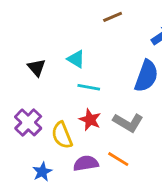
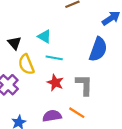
gray L-shape: (128, 122) -> (84, 85), turned -120
yellow semicircle: (62, 135) -> (26, 64), moved

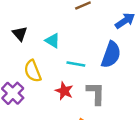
black triangle: (14, 43) -> (20, 34), moved
cyan line: (54, 58) -> (76, 64), moved

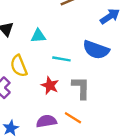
cyan triangle: (53, 41) -> (38, 36), turned -35
blue semicircle: (111, 55) -> (96, 50), turned 90

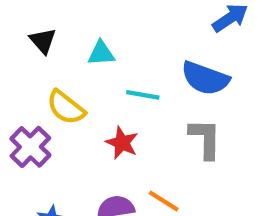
yellow semicircle: (19, 66) -> (66, 107), turned -30
gray L-shape: (81, 88) -> (205, 139), moved

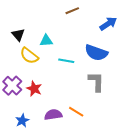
yellow semicircle: (66, 107) -> (29, 56), moved
red star: (122, 143) -> (34, 89), moved

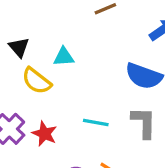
cyan line: (66, 61) -> (96, 122), moved

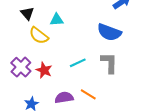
cyan line: (96, 122) -> (78, 63), turned -35

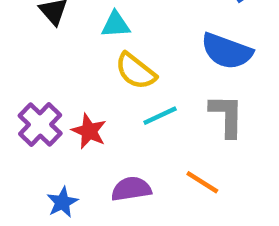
yellow semicircle: (39, 35) -> (136, 71), moved
orange line: (88, 94) -> (202, 182), moved

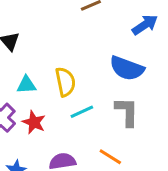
cyan triangle: (116, 25) -> (26, 85), moved
yellow semicircle: (136, 71) -> (65, 82), turned -140

